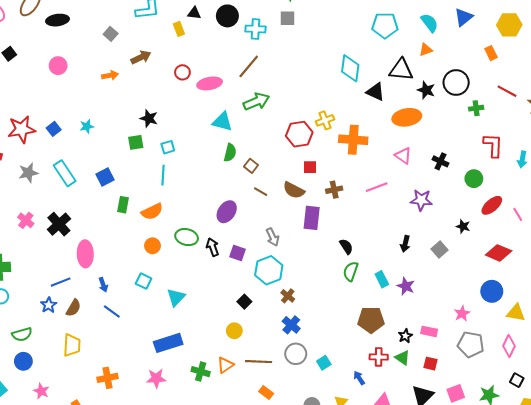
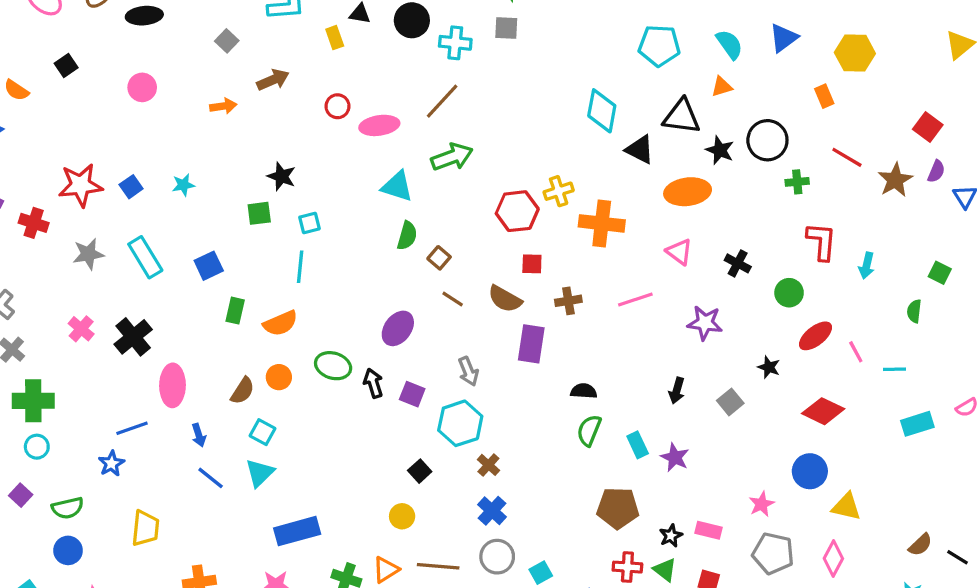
black semicircle: (346, 247) -> (584, 391), turned -56
cyan triangle: (176, 297) -> (260, 473), moved
brown semicircle: (73, 308) -> (243, 391), moved

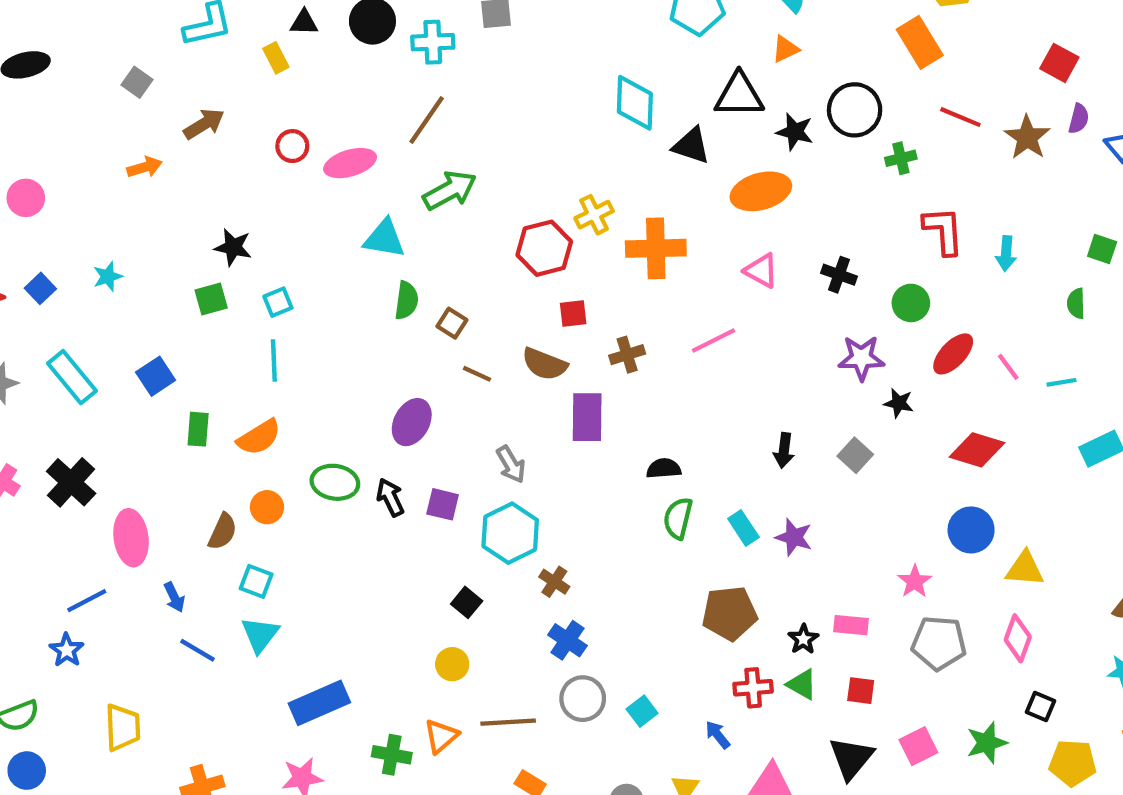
pink circle: (142, 87) -> (26, 198), moved
orange rectangle: (824, 96) -> (920, 42), size x1.6
purple star: (705, 323) -> (861, 358), moved

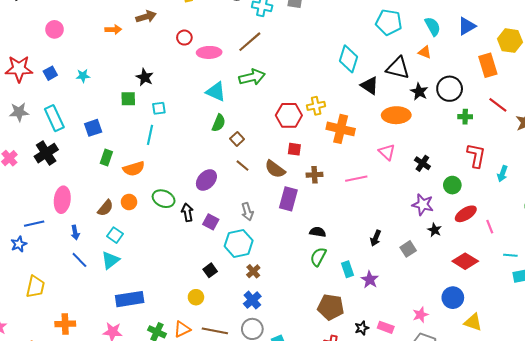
orange triangle: (785, 49) -> (425, 52), turned 32
cyan line: (1061, 382) -> (510, 255), moved
black cross: (71, 482) -> (46, 153), moved

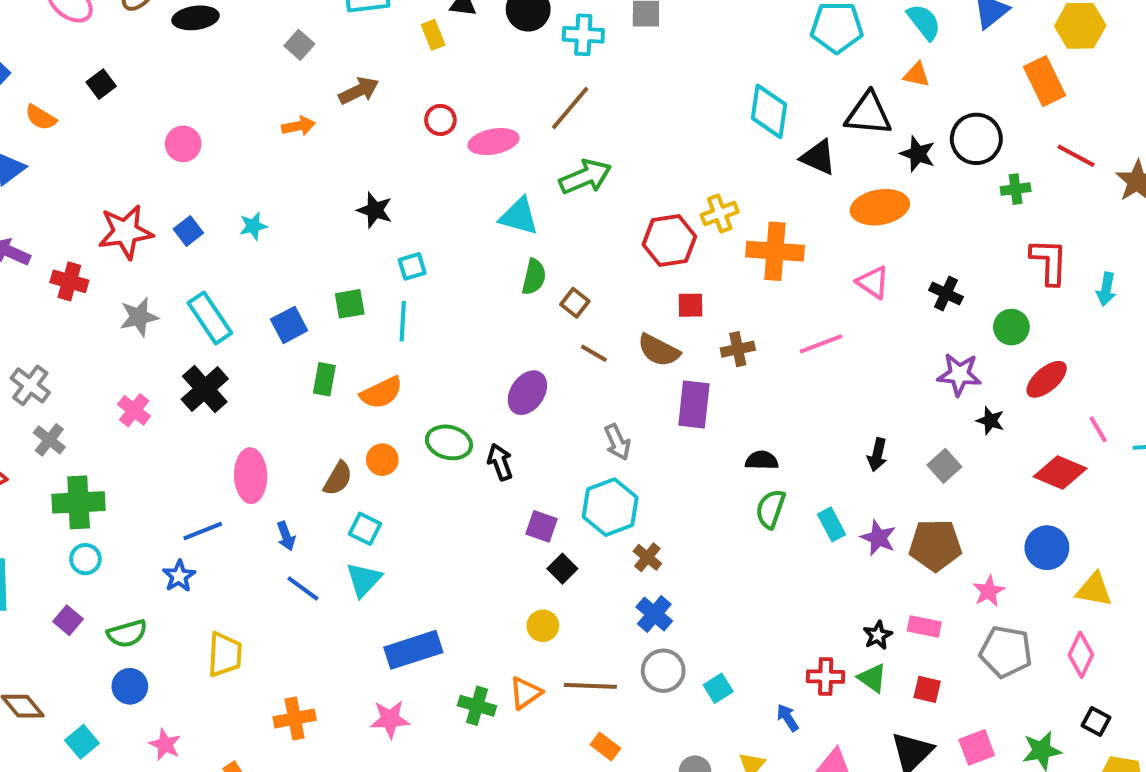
green square: (128, 99) -> (350, 304), moved
purple square: (211, 222) -> (541, 526), moved
pink line: (490, 227) -> (1098, 429), moved
brown pentagon: (331, 307) -> (935, 545), moved

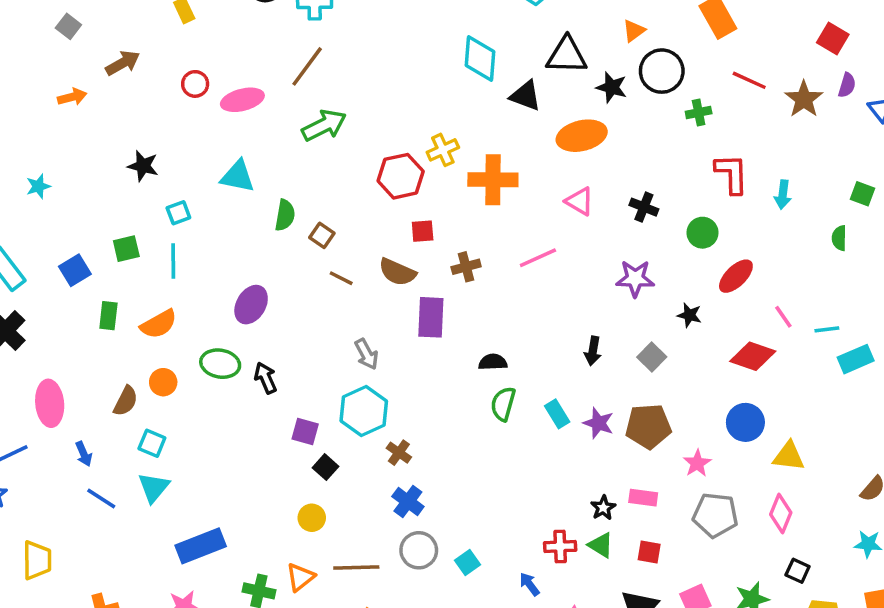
orange triangle: (917, 75) -> (634, 31), moved, turned -45
cyan triangle: (519, 216) -> (238, 176), moved
purple star: (959, 374) -> (635, 279), moved
purple ellipse: (527, 393) -> (251, 305), moved

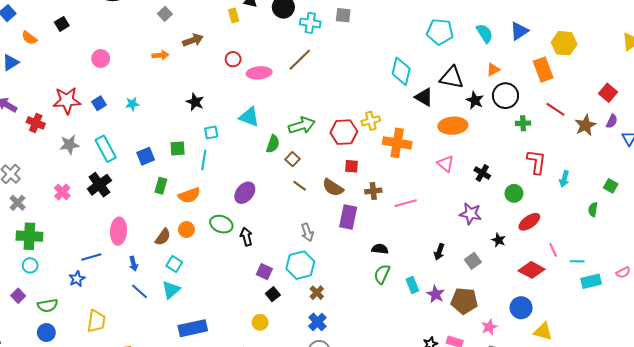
green arrow: (324, 125) -> (302, 125), moved
pink line: (538, 258) -> (406, 203), moved

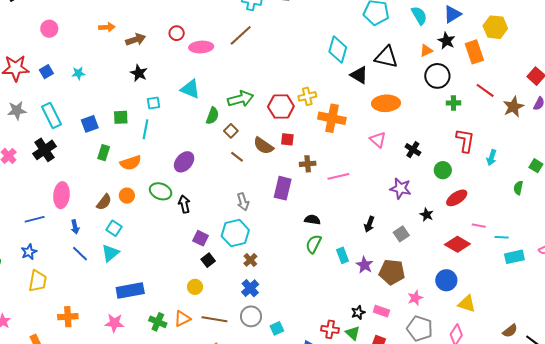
brown arrow: (193, 40) -> (136, 40), moved
black star: (475, 100) -> (446, 41), moved
brown semicircle: (333, 188) -> (263, 146), moved
pink line: (553, 250) -> (479, 226), turned -56
blue star: (77, 279) -> (29, 252), moved

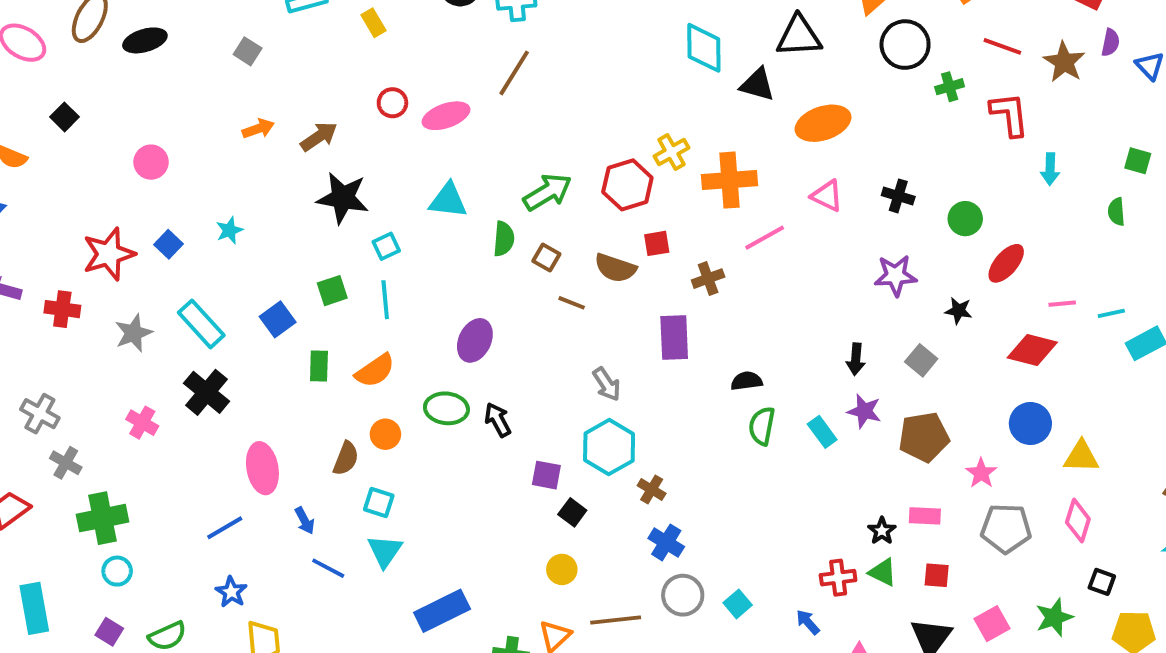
black star: (139, 73) -> (343, 198), size x1.5
red L-shape: (465, 141) -> (1009, 114), moved
pink line: (338, 176) -> (765, 238), moved
purple star: (365, 265) -> (864, 411), moved

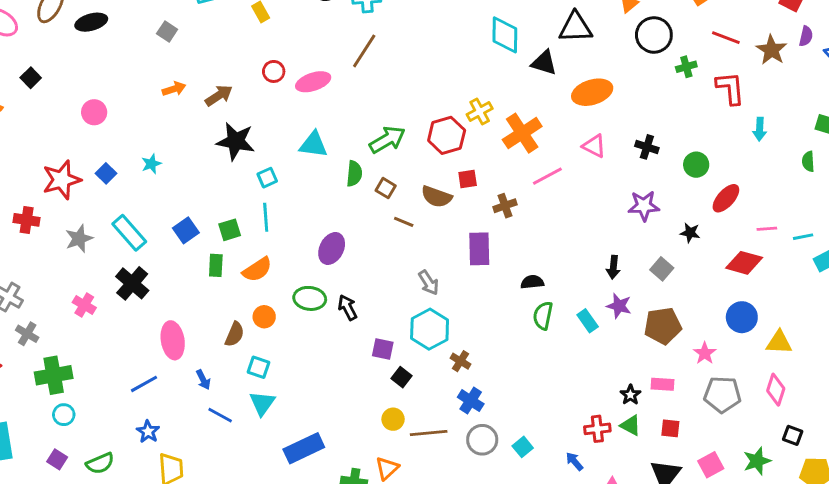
orange cross: (729, 180) -> (522, 133), turned -30
green square: (332, 291) -> (230, 230), moved
brown line: (616, 620) -> (429, 433), moved

